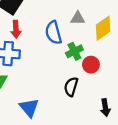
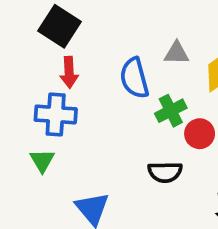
black semicircle: (71, 87) -> (165, 172), turned -108

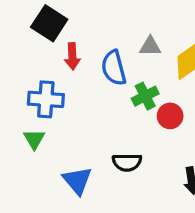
red arrow: (69, 72) -> (72, 56), moved
black semicircle: (165, 172) -> (127, 162), moved

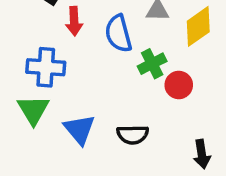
green triangle: (34, 139) -> (33, 110), size x1.4
blue triangle: (77, 181) -> (79, 129), moved

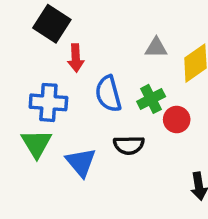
blue semicircle: (118, 34) -> (108, 94), moved
black semicircle: (133, 135) -> (129, 145), moved

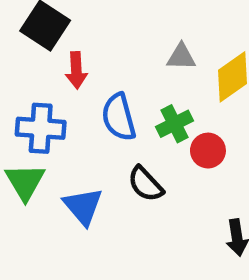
black semicircle: (129, 145) -> (145, 184), turned 48

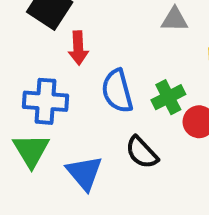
gray triangle: (181, 57) -> (174, 19), moved

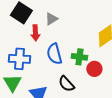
gray triangle: (174, 19) -> (51, 19), moved, turned -32
green cross: (168, 97) -> (79, 57), turned 35

